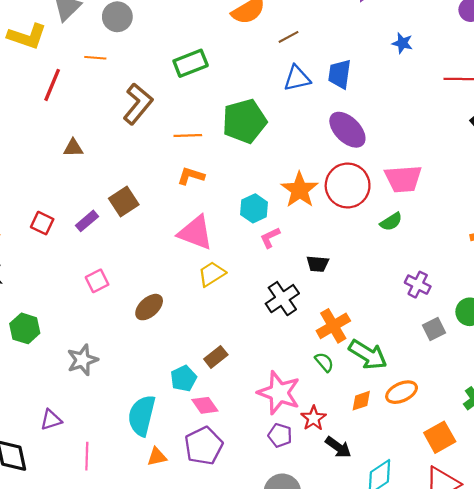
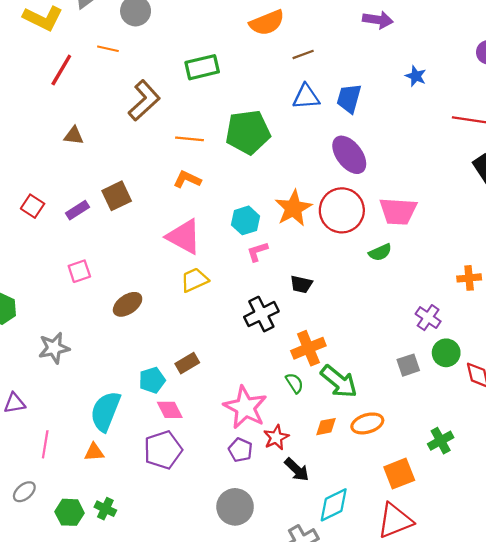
purple cross: (418, 285) -> (428, 318), moved
orange triangle: (157, 457) -> (94, 452), moved

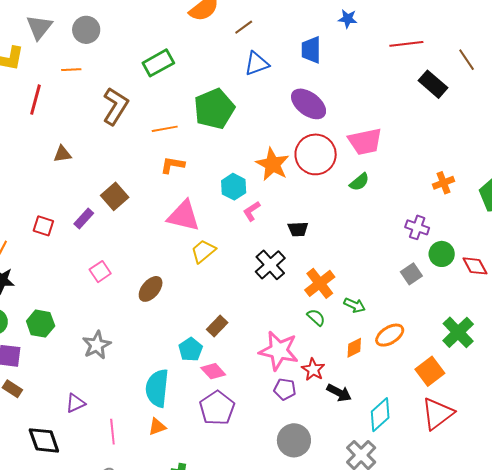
blue trapezoid: (349, 98) -> (311, 50), moved
green arrow: (339, 382) -> (355, 305), size x0.6
green cross: (441, 441) -> (458, 332), size x1.4

